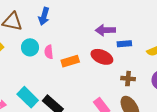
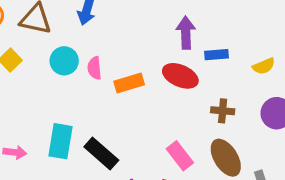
purple arrow: (105, 30) -> (186, 33), turned 90
cyan rectangle: (28, 97) -> (61, 141), turned 55

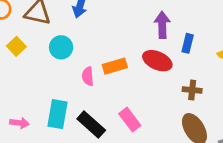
blue rectangle: (217, 55) -> (188, 43), turned -72
pink semicircle: (95, 68) -> (88, 76), moved
pink rectangle: (180, 156) -> (130, 120), moved

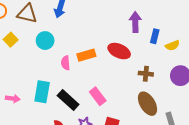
purple arrow: (162, 25) -> (135, 22), moved
blue rectangle: (188, 43) -> (155, 36), moved

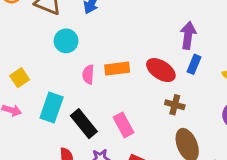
blue rectangle: (155, 36) -> (194, 64), moved
yellow square: (11, 40) -> (20, 78), moved
brown cross: (146, 74) -> (175, 105), moved

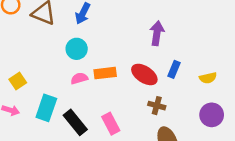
purple arrow: (188, 35) -> (157, 33), moved
cyan circle: (66, 41) -> (77, 49), moved
pink semicircle: (88, 74) -> (79, 78), turned 70

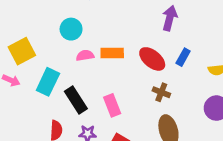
cyan circle: (77, 49) -> (71, 29), moved
yellow square: (18, 81) -> (22, 51), size x1.5

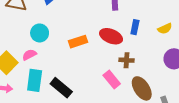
pink semicircle: (85, 55) -> (29, 55), moved
pink rectangle: (112, 105) -> (112, 80), moved

